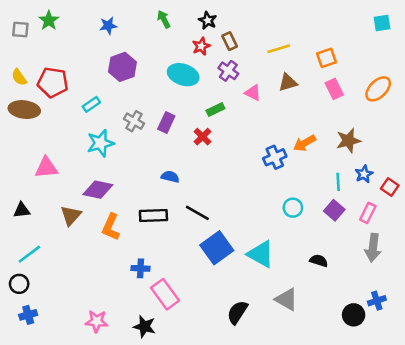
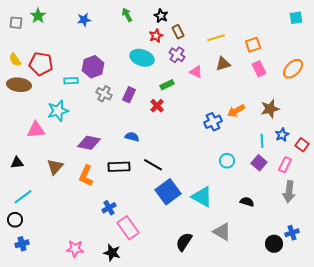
purple hexagon: (122, 67) -> (93, 67), moved
cyan rectangle: (91, 104) -> (71, 81), turned 32
cyan star: (100, 143) -> (58, 111), moved
purple diamond: (98, 190) -> (89, 143), moved
blue cross: (141, 268) -> (109, 208), turned -32

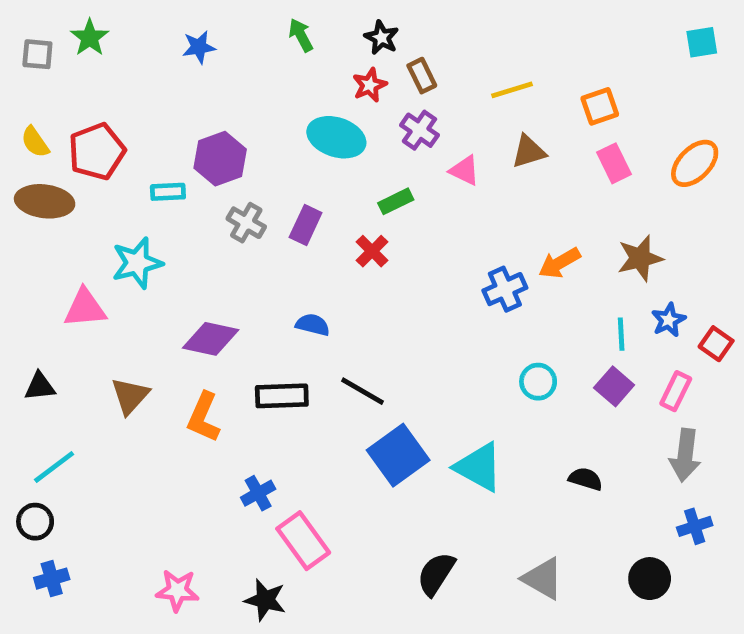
red pentagon: (41, 64) -> (97, 151), turned -30
gray triangle: (222, 232) -> (543, 579), moved
blue cross: (292, 233) -> (695, 526), moved

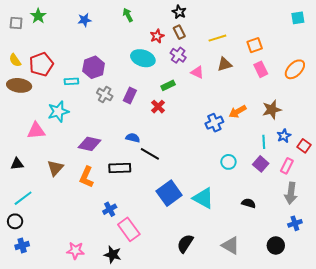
black star: (381, 38) -> (179, 12), moved
black line: (363, 391) -> (150, 154), moved

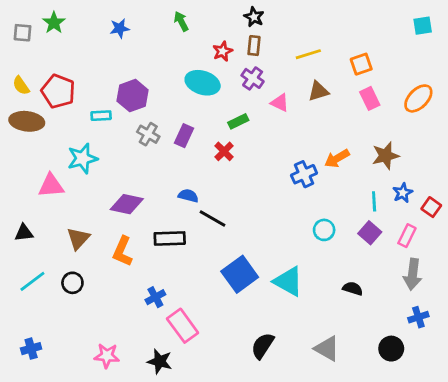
brown rectangle: (179, 32) -> (254, 46), turned 32
red pentagon: (41, 64) -> (58, 91), turned -30
black circle: (15, 221) -> (72, 283), moved

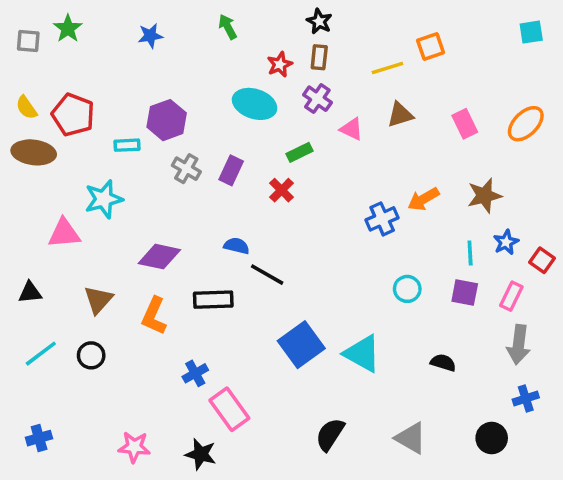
orange square: (361, 64) -> (431, 46), moved
purple square: (370, 233) -> (465, 293), turned -30

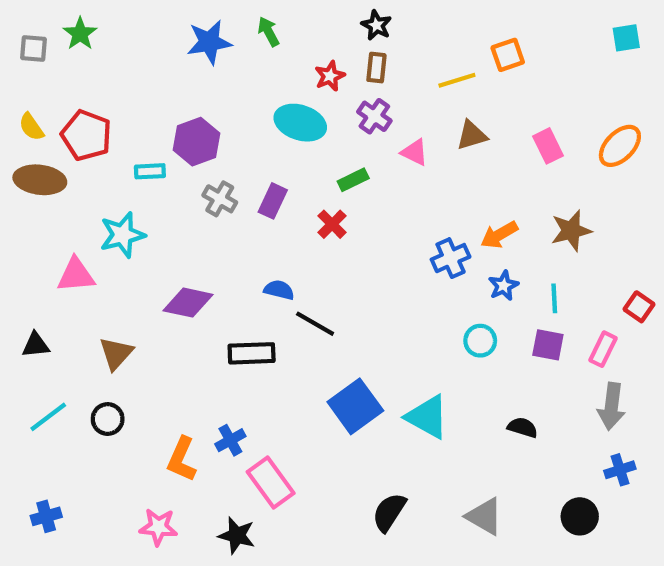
blue star: (150, 36) -> (209, 42), moved, size x1.5
blue star: (506, 242) -> (503, 286), moved
orange L-shape: (154, 316) -> (182, 459), moved

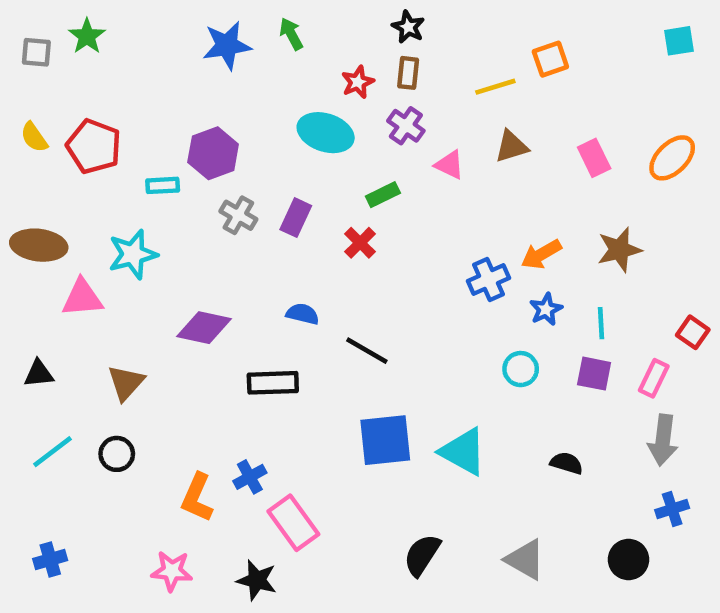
brown ellipse: (40, 180) -> (39, 245), moved
black line: (315, 324) -> (367, 351), moved
blue square: (355, 406) -> (385, 440), turned 30

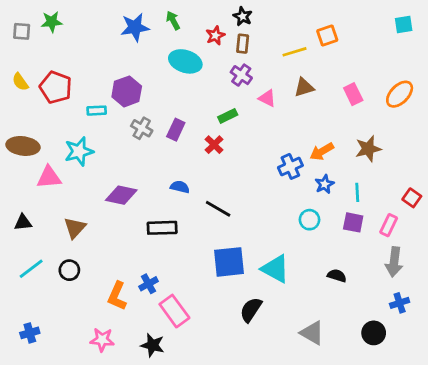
green star: (87, 36) -> (52, 22), turned 30
red star: (358, 82) -> (215, 35), moved
cyan ellipse: (326, 133) -> (185, 61), moved
black semicircle: (422, 555) -> (251, 310), moved

